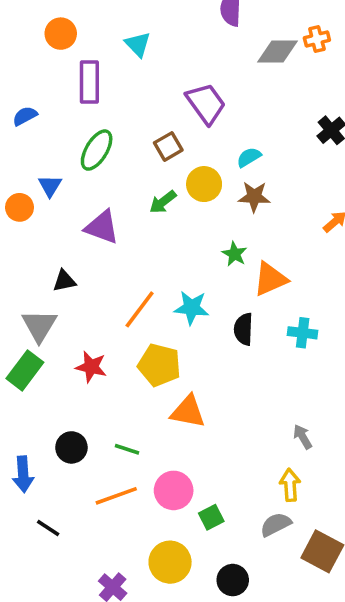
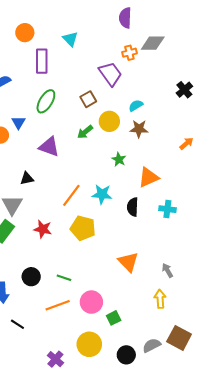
orange cross: (317, 39) -> (129, 53), moved
green star: (235, 254) -> (119, 159), moved
orange triangle: (188, 412) -> (128, 262), moved, turned 35
gray semicircle: (276, 524) -> (152, 345), moved

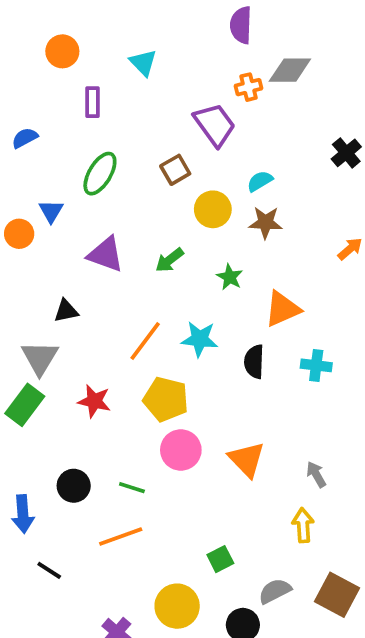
purple rectangle: (42, 61) -> (92, 102), size x0.7
green arrow: (85, 132) -> (170, 260), moved
pink circle: (91, 302) -> (181, 450), moved
gray semicircle: (152, 345) -> (275, 591), moved

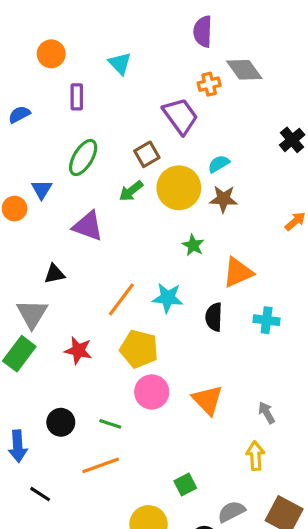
gray diamond: (290, 70) -> (244, 70), turned 54
blue semicircle: (25, 138) -> (19, 114), moved
yellow circle: (213, 209) -> (179, 188), size x1.4
green arrow: (170, 260) -> (131, 191), moved

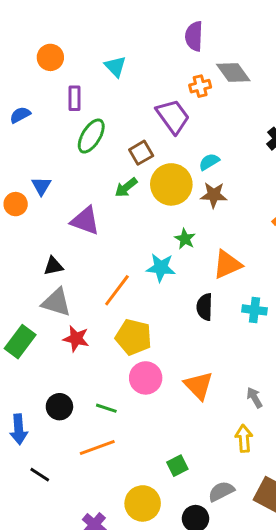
green ellipse: (83, 157) -> (91, 136), moved
cyan star: (168, 298) -> (161, 268), moved
gray triangle: (32, 314) -> (56, 302), moved, turned -44

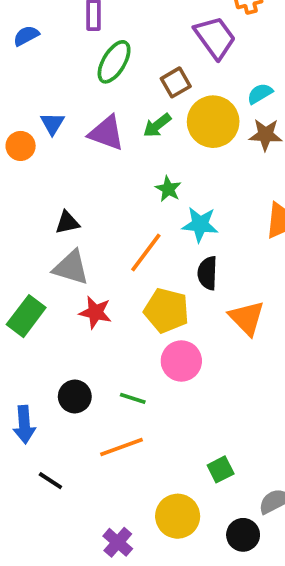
purple triangle: (85, 221) -> (107, 133), moved
green star: (185, 239) -> (168, 189), moved
black semicircle: (205, 307) -> (208, 273), moved
orange triangle: (199, 386) -> (247, 318), moved

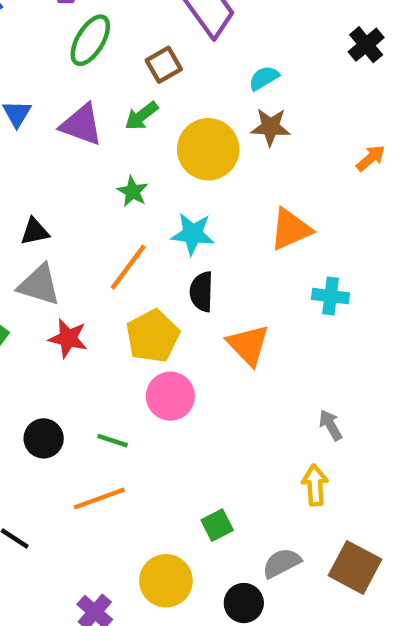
yellow circle: (213, 122) -> (208, 149), moved
green star: (168, 189) -> (133, 192), moved
yellow pentagon: (166, 310) -> (153, 336), turned 30

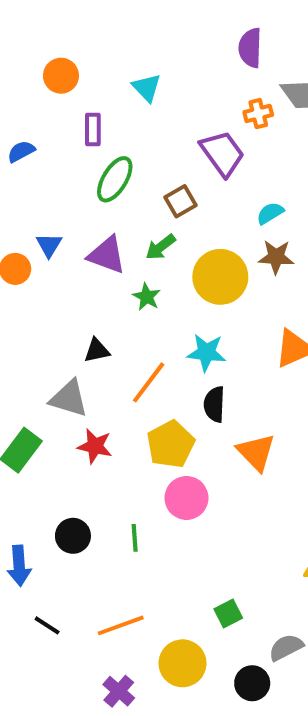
green star: (133, 192) -> (147, 297), moved
black triangle: (35, 232) -> (97, 351), moved
green line: (113, 441) -> (135, 538), turned 68
orange line: (99, 498) -> (121, 625), moved

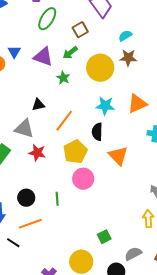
cyan star: (206, 353) -> (105, 106), moved
orange line: (121, 625) -> (30, 224), moved

